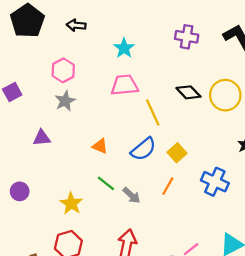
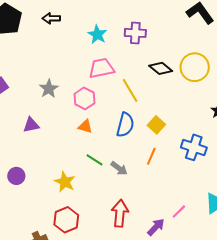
purple cross: (187, 37) -> (135, 33), moved
pink hexagon: (63, 70) -> (84, 98), moved
blue semicircle: (143, 149) -> (125, 125), turned -30

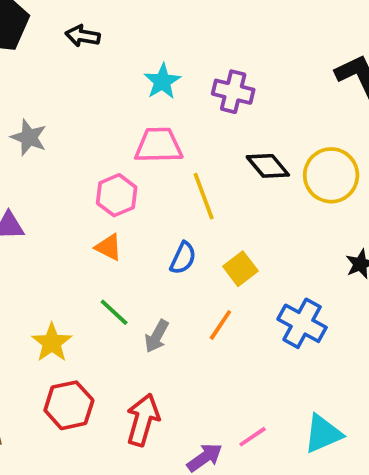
gray star: (49, 89) -> (29, 137), moved, turned -30
blue semicircle: (125, 125) -> (183, 258), size x0.7
gray arrow: (119, 168) -> (157, 336), turned 72
red hexagon: (66, 220) -> (69, 405), moved

